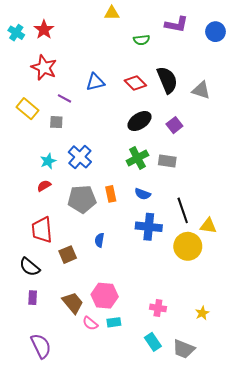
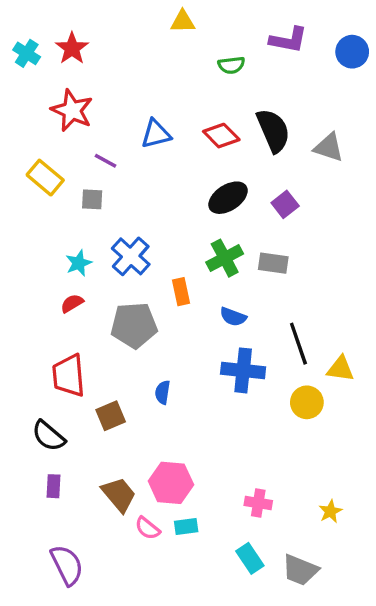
orange rectangle: (111, 194) -> (181, 292), moved
yellow circle: (188, 246) -> (307, 402), size x0.7

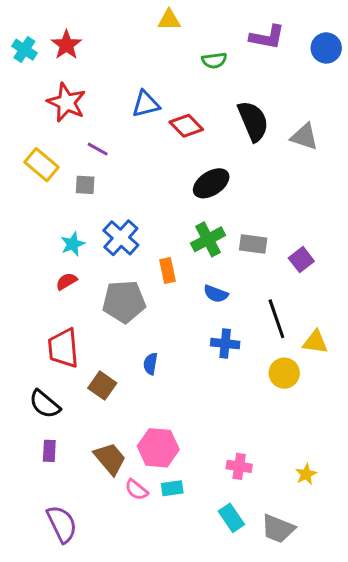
blue triangle: (156, 134) -> (146, 104), moved
red diamond: (221, 136) -> (186, 126), moved
purple square: (285, 204) -> (301, 260), moved
blue cross: (243, 370) -> (225, 344), size x0.7
brown square: (111, 416) -> (102, 386), turned -32

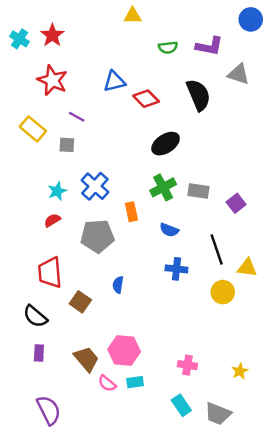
purple L-shape: (267, 37) -> (209, 46), moved
blue circle: (326, 48) -> (251, 19), moved
gray triangle: (304, 137) -> (239, 74), moved

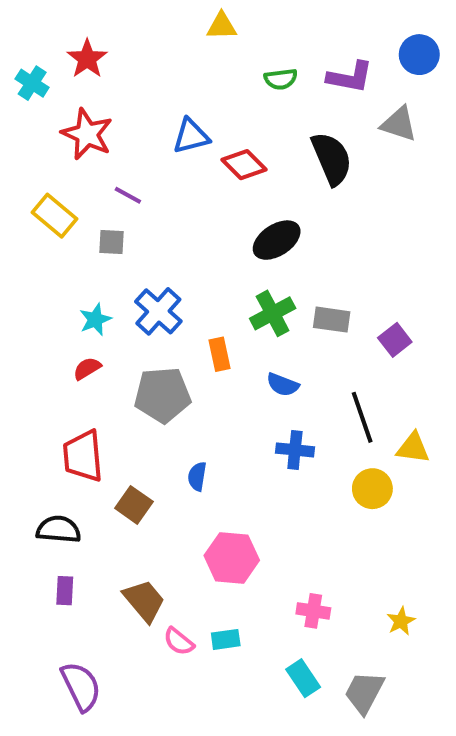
blue circle: (251, 19) -> (419, 55), moved
cyan cross: (19, 39) -> (32, 83), moved
black semicircle: (35, 316) -> (59, 529), turned 145
pink hexagon: (124, 350) -> (232, 558), moved
gray trapezoid: (218, 414) -> (364, 692), turned 96

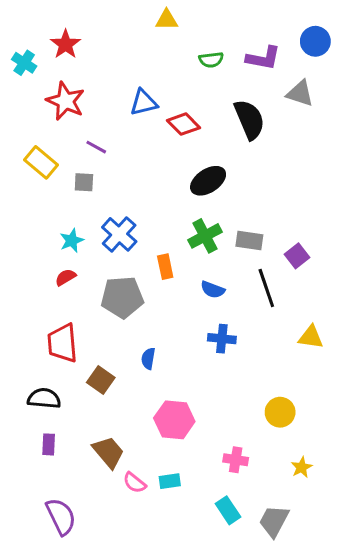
black line: (362, 417) -> (266, 288), moved
yellow circle: (372, 489) -> (280, 412), moved

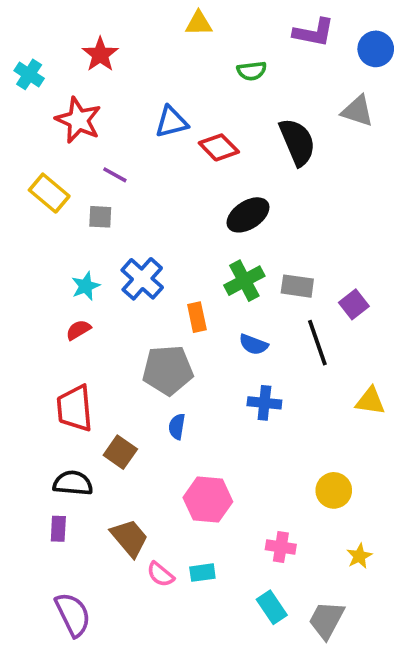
red star: (66, 44) -> (100, 54), moved
purple L-shape: (263, 58) -> (314, 33), moved
gray pentagon: (122, 297) -> (168, 370), moved
black semicircle: (44, 398) -> (73, 483), moved

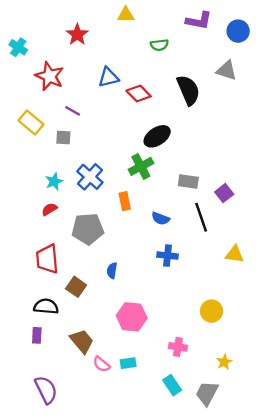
red star: (100, 54) -> (77, 35), moved
green cross: (244, 281) -> (141, 166), moved
gray pentagon: (168, 370) -> (88, 229), moved
yellow star: (359, 556) -> (224, 362), moved

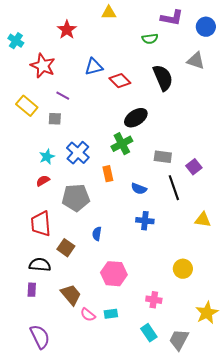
green semicircle: (159, 45) -> (150, 39), moved
yellow star: (224, 362) -> (207, 313), moved, size x1.6

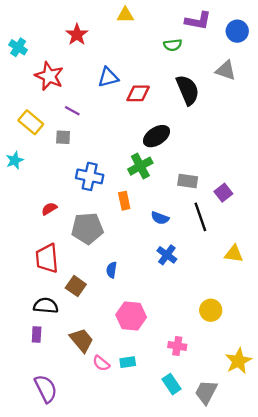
red diamond: (120, 81) -> (138, 93), turned -45
blue cross: (78, 153) -> (90, 176), turned -30
cyan star: (47, 157) -> (15, 160), moved
blue cross: (145, 221) -> (167, 255), turned 30

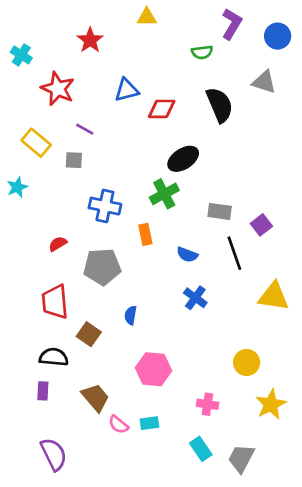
purple L-shape: (198, 21) -> (232, 24), turned -70
yellow triangle: (234, 254) -> (274, 296), size x1.4
yellow star: (238, 361) -> (271, 404), moved

